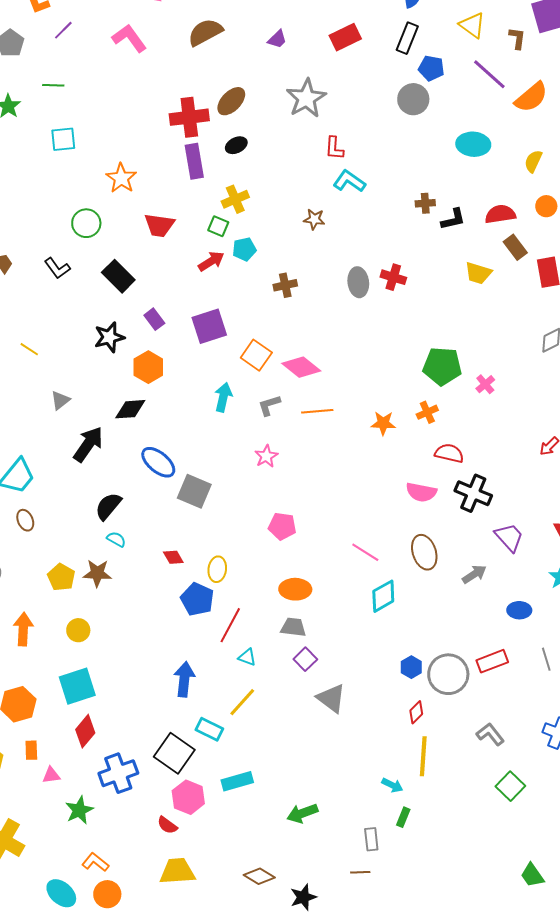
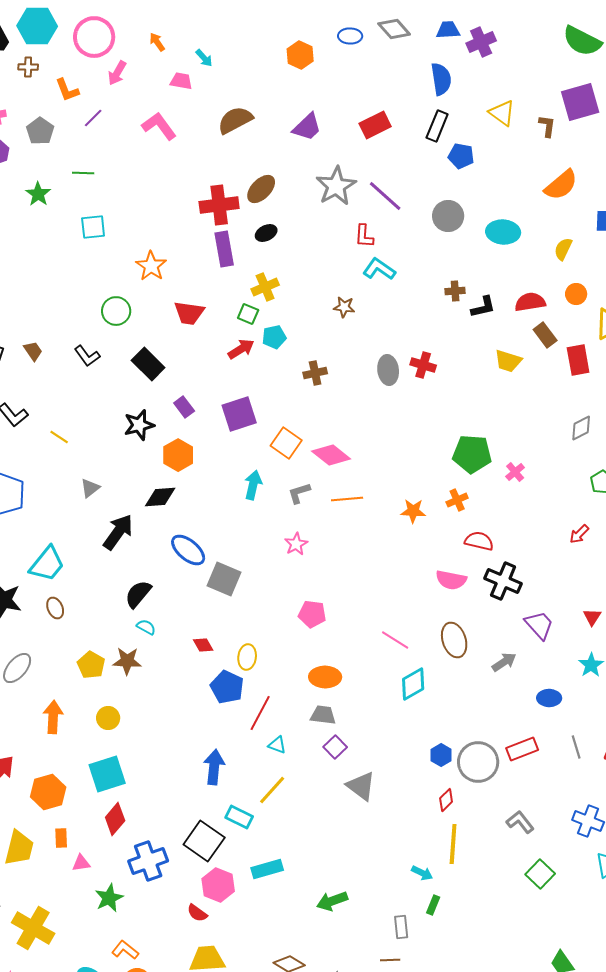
purple trapezoid: (277, 39) -> (307, 127), size x1.5
purple line: (489, 74) -> (385, 196), moved
gray circle: (413, 99) -> (448, 216), moved

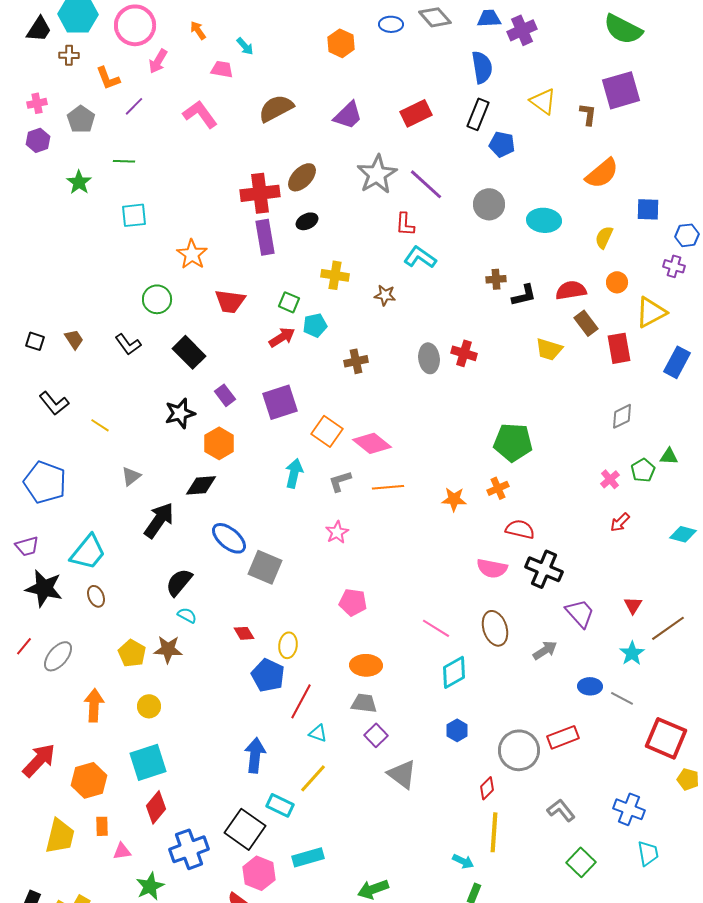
yellow cross: (265, 287) -> (335, 275), moved, turned 32
pink cross: (515, 472) -> (610, 479), moved
gray line: (576, 747) -> (622, 698), moved, turned -45
blue hexagon: (441, 755) -> (457, 730), moved

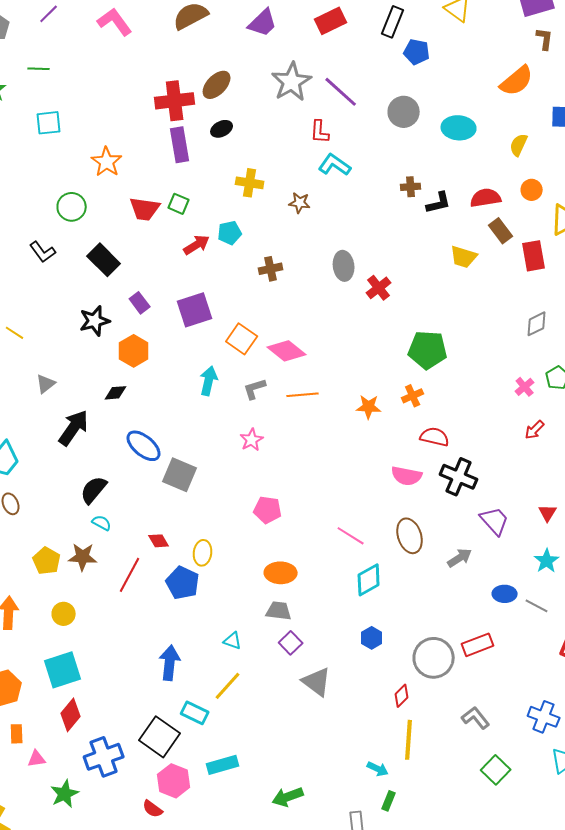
brown L-shape: (588, 114) -> (545, 39), moved
green square: (289, 302) -> (179, 204), moved
red cross: (464, 353) -> (379, 288), moved, turned 35
black diamond: (201, 485) -> (116, 393), size x0.7
red line: (301, 701) -> (130, 575), moved

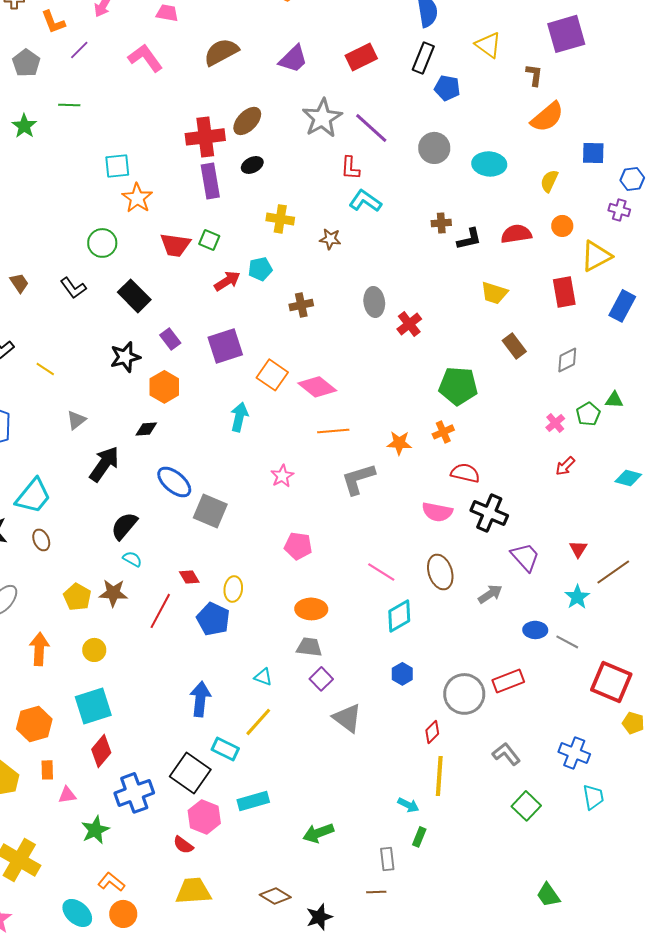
brown L-shape: (545, 39) -> (534, 75), moved
cyan square: (49, 123) -> (117, 166), moved
brown rectangle: (501, 231) -> (514, 346), moved
gray L-shape: (255, 389) -> (358, 479), moved, size x1.5

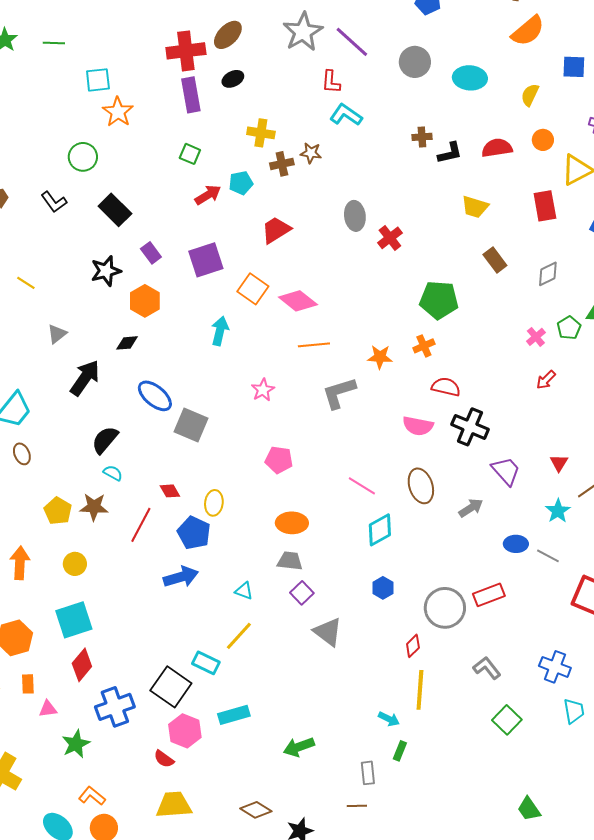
green line: (69, 105) -> (54, 43), moved
red trapezoid: (175, 245) -> (276, 230), moved, turned 140
brown cross: (301, 305) -> (282, 164), moved
blue arrow: (200, 699) -> (181, 577), moved, turned 68

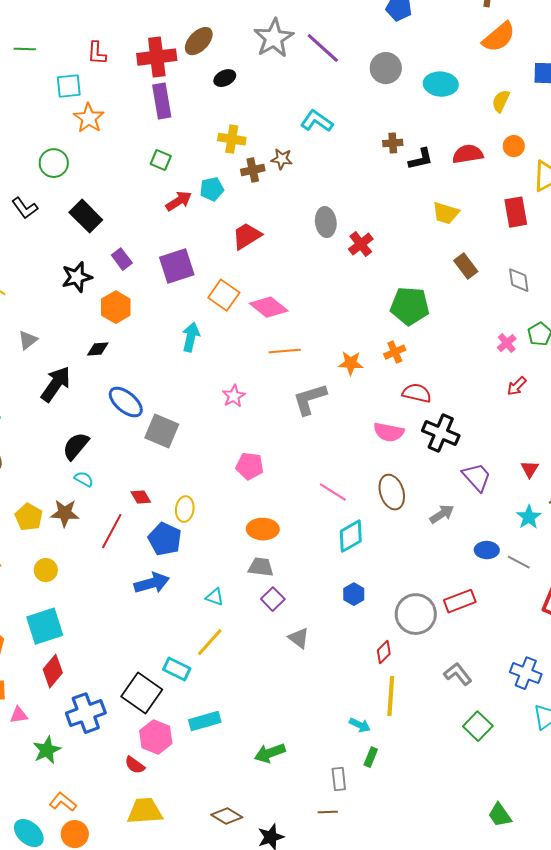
black ellipse: (233, 79) -> (225, 78), moved
red L-shape: (331, 82) -> (97, 53), moved
gray diamond: (548, 274) -> (519, 280), turned -72
gray triangle: (328, 632) -> (299, 638), size x0.7

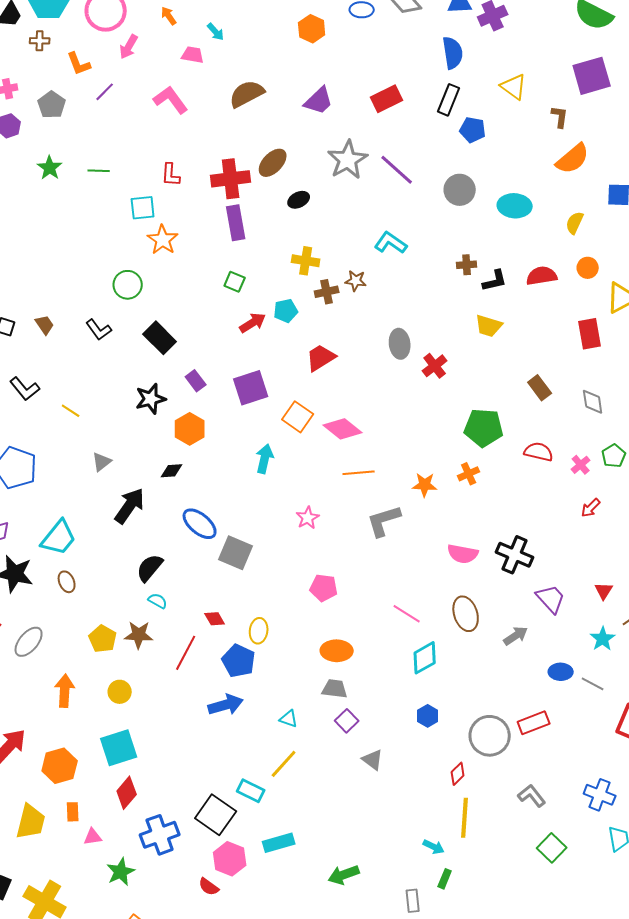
yellow trapezoid: (446, 213) -> (489, 326), moved
red semicircle: (417, 393) -> (539, 452), moved

